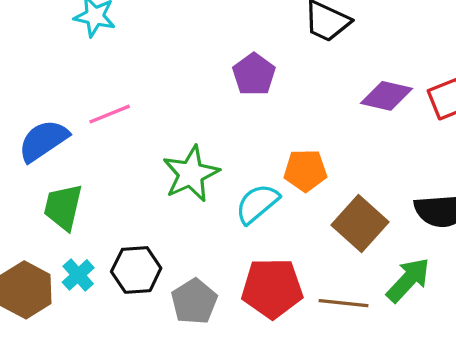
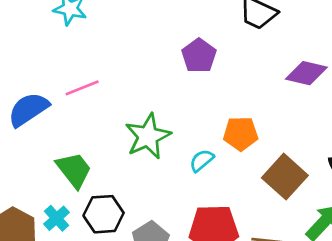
cyan semicircle: (257, 204) -> (202, 160), size x0.7
green trapezoid: (63, 207) -> (74, 170), moved, turned 129

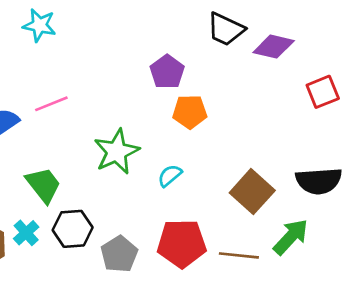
purple diamond: (306, 73) -> (274, 47), moved
orange pentagon: (241, 134) -> (190, 112), moved

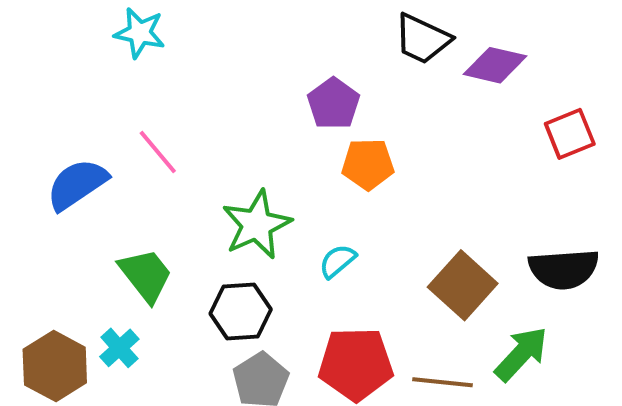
pink line: (51, 104) -> (158, 152), turned 72
black hexagon: (73, 229) -> (241, 312), moved

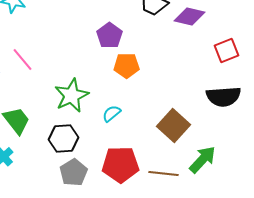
black semicircle: (564, 269) -> (223, 96), moved

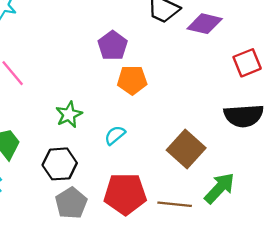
green star: (71, 95) -> (69, 115), size x0.7

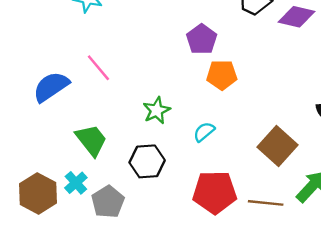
gray pentagon: (71, 203) -> (108, 202), moved

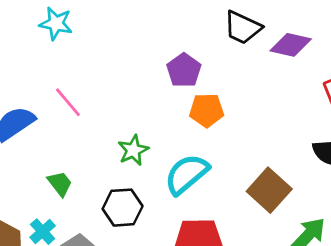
cyan semicircle: (204, 132) -> (187, 174), size x1.8
green trapezoid: (91, 140) -> (60, 184), size x0.7

